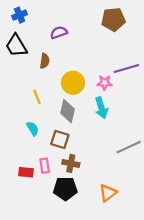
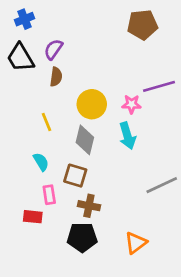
purple semicircle: (59, 33) -> (53, 49), moved, turned -35
pink rectangle: (45, 166) -> (49, 195), moved

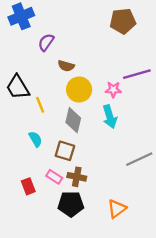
blue cross: (25, 19) -> (21, 16), size x1.5
black trapezoid: (20, 58) -> (18, 87), moved
brown semicircle: (56, 77) -> (66, 66), moved, turned 98
pink rectangle: (49, 195) -> (54, 177), moved, turned -49
red rectangle: (33, 217) -> (28, 186), turned 63

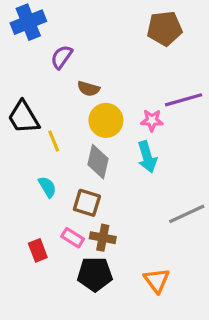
orange triangle: (117, 209) -> (157, 280), turned -30

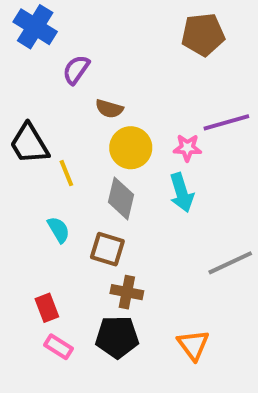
blue cross: (28, 22) -> (35, 27), turned -36
pink rectangle: (73, 238) -> (59, 347), moved

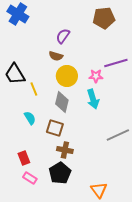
purple semicircle: (76, 70) -> (63, 36), moved
black pentagon: (117, 337) -> (60, 173), turned -30
orange triangle: (193, 345) -> (99, 190), moved

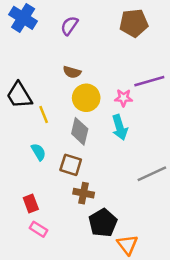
purple semicircle: (63, 36) -> (69, 26), moved
black pentagon: (60, 173) -> (103, 223), moved

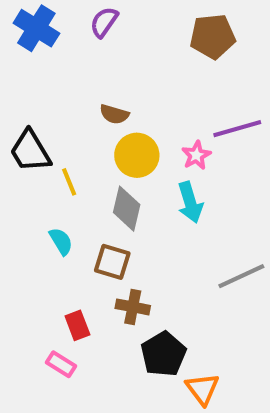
purple semicircle: (69, 26) -> (104, 22), moved
pink star: (124, 98) -> (196, 155), turned -30
red rectangle: (31, 203) -> (77, 325), moved

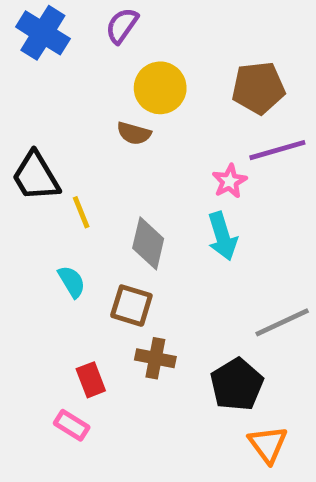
brown pentagon: (213, 36) -> (258, 88), moved
yellow circle: (137, 155) -> (160, 88), moved
black pentagon: (163, 354) -> (237, 385), moved
orange triangle: (202, 389) -> (268, 444), moved

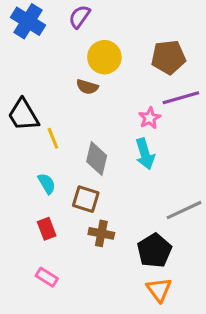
red rectangle: (91, 380) -> (47, 229), moved
orange triangle: (268, 444) -> (159, 290), moved

